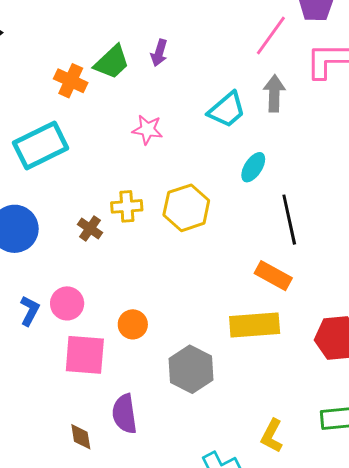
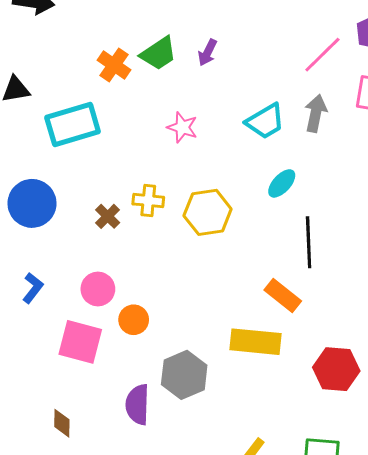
pink circle: (67, 303) -> (98, 289), moved
purple semicircle: (125, 414) -> (137, 405), moved

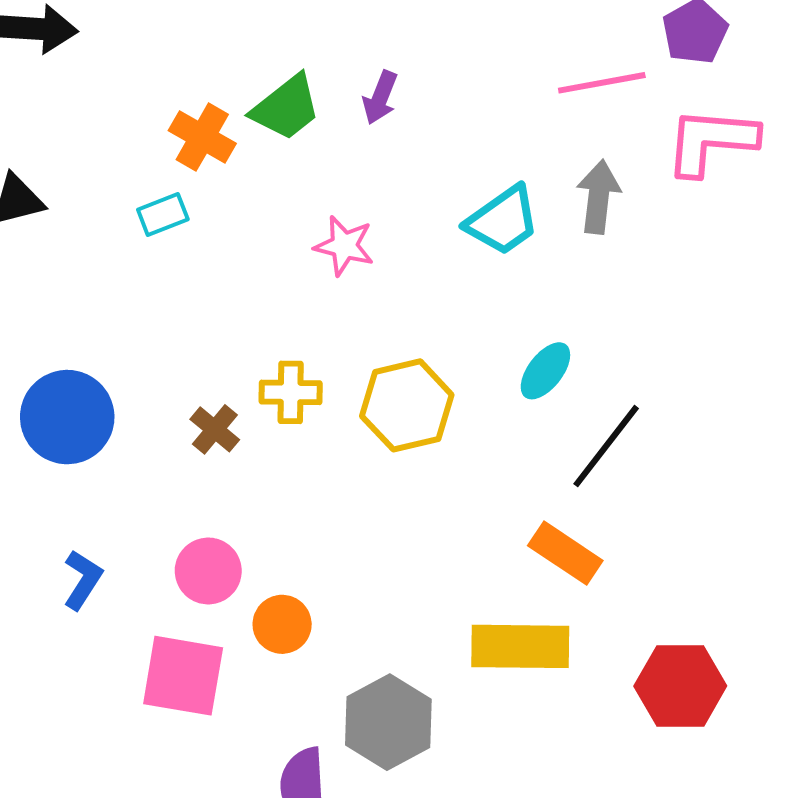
pink line: (322, 55) -> (602, 83), turned 39
cyan rectangle: (73, 124) -> (163, 215), moved, size x0.5
cyan ellipse: (282, 183) -> (545, 371), moved
black line: (309, 242) -> (606, 446), turned 45

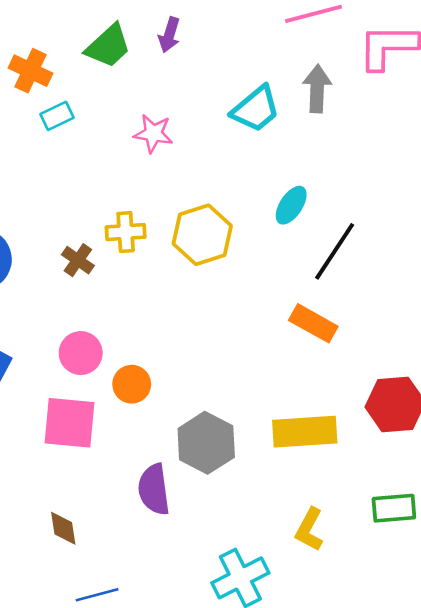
orange cross: (202, 137) -> (30, 71), moved
cyan rectangle: (163, 215) -> (57, 116), moved
yellow rectangle: (520, 646) -> (305, 432), moved

